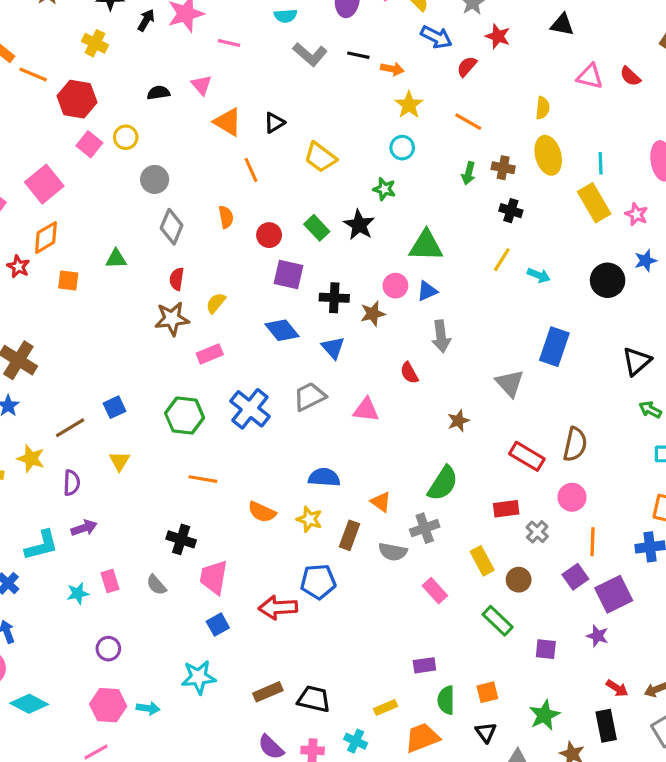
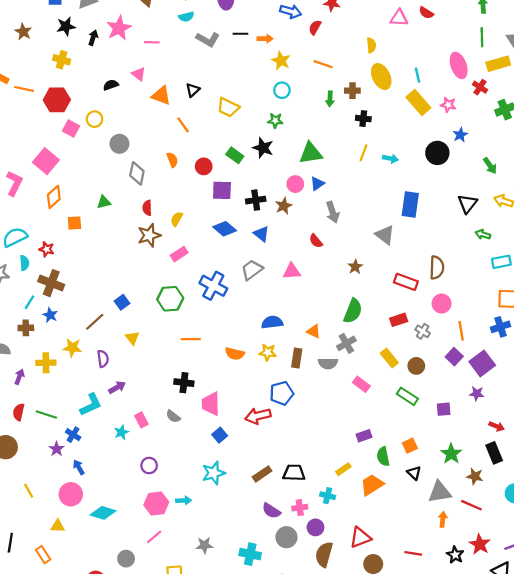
red star: (18, 267) -> (47, 249), moved

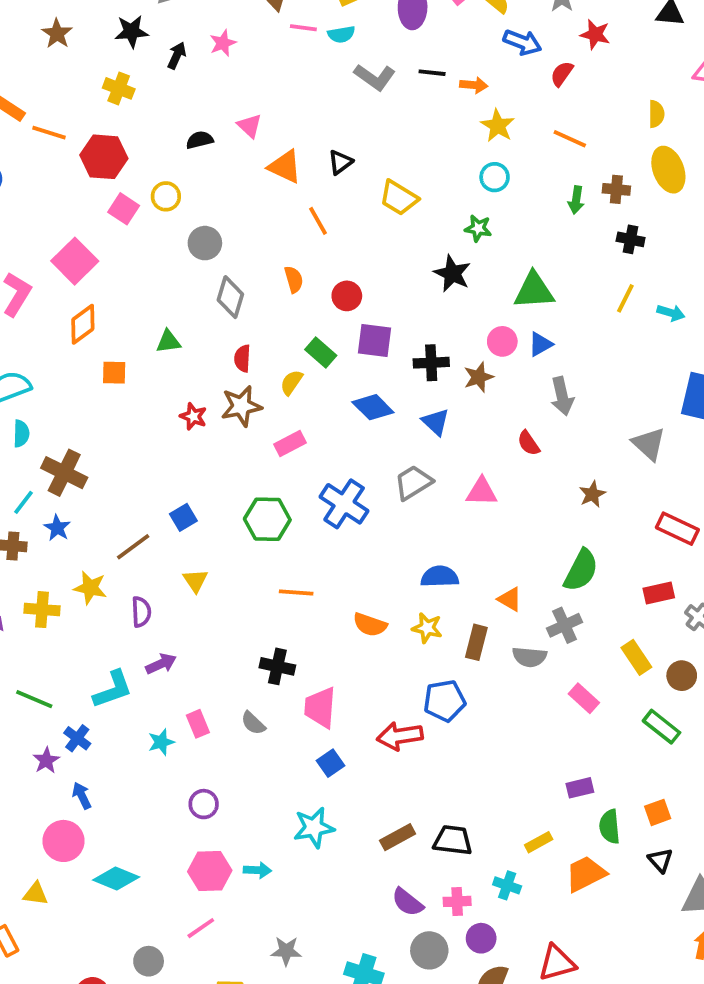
pink star: (119, 28) -> (223, 43), size x0.6
pink line: (152, 42) -> (303, 28), moved
green rectangle: (235, 155) -> (321, 353), moved
red star: (47, 249) -> (193, 416), moved

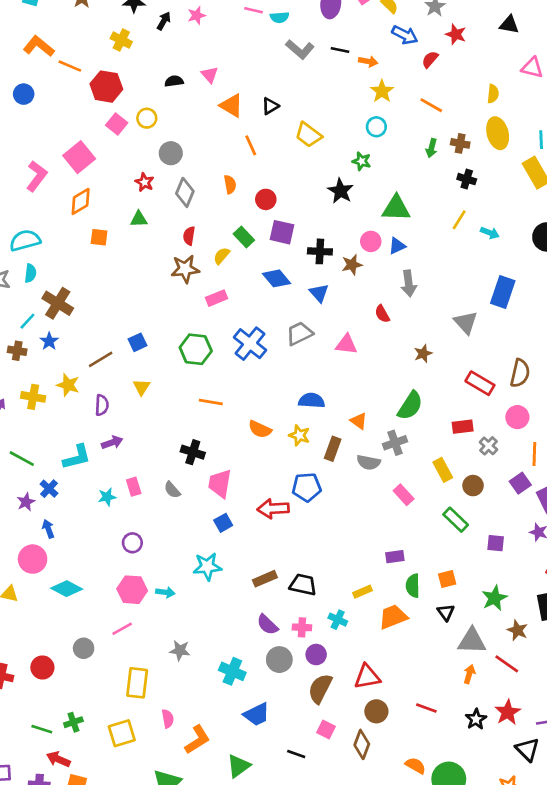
red star: (193, 416) -> (145, 182), moved

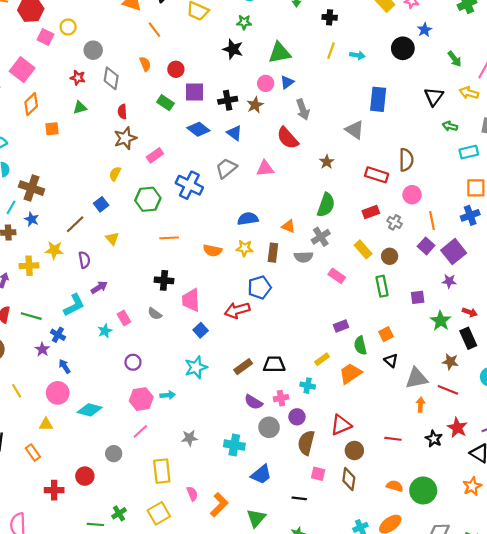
yellow semicircle: (222, 256) -> (115, 174), moved
red semicircle: (382, 314) -> (288, 138), size x1.6
green rectangle: (456, 520) -> (382, 286), turned 48
green star: (494, 598) -> (441, 321), moved

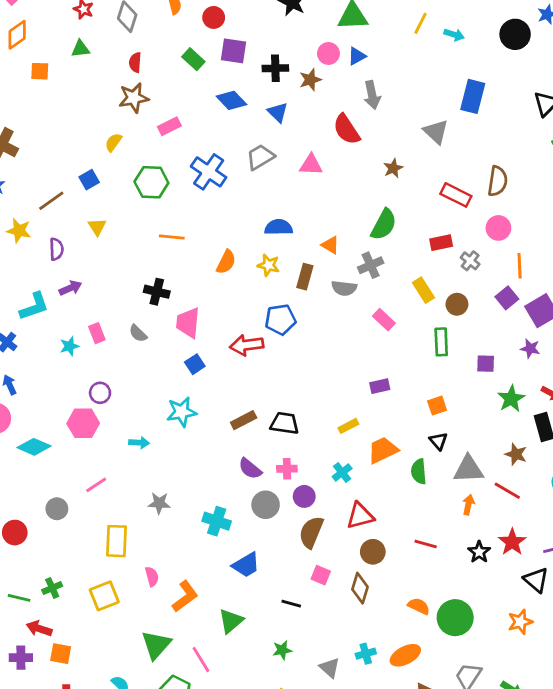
orange semicircle: (212, 250) -> (226, 262), turned -84
green semicircle: (360, 345) -> (419, 471), moved
cyan cross: (308, 386) -> (342, 472), moved, turned 32
pink hexagon: (141, 399) -> (83, 423), moved

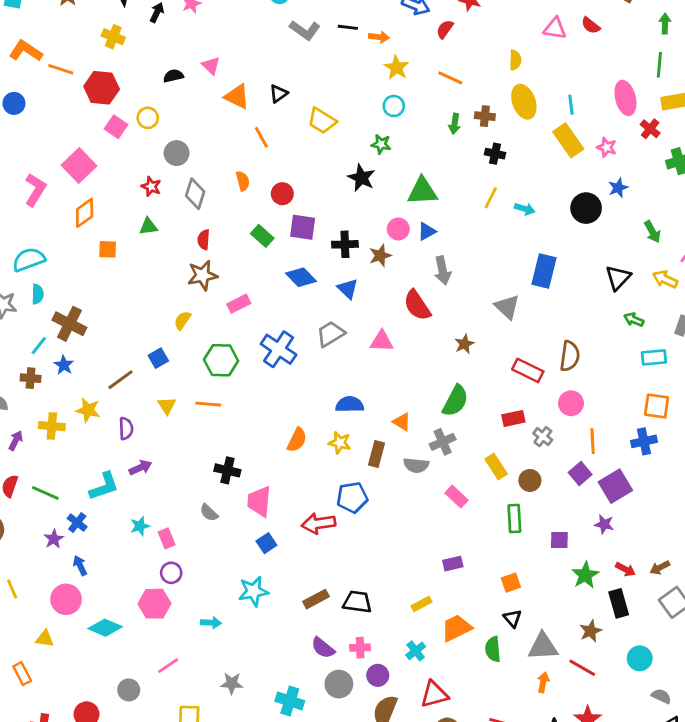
orange line: (172, 237) -> (208, 404), moved
pink rectangle: (97, 333) -> (167, 538), moved
brown star: (516, 454) -> (591, 631), turned 30

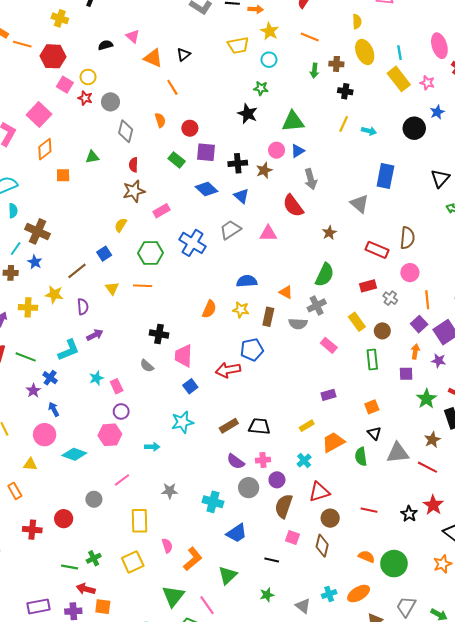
yellow trapezoid: (322, 121) -> (238, 45), moved, turned -40
red star: (151, 186) -> (85, 98), moved
orange arrow: (543, 682) -> (415, 352), moved

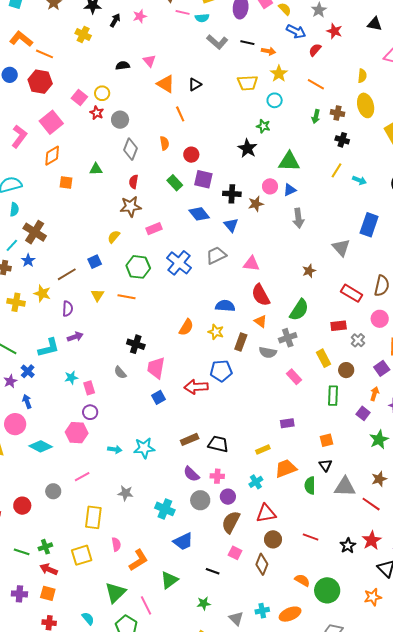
red hexagon: (53, 56) -> (40, 82), moved
red semicircle: (293, 206) -> (261, 295), moved
purple square: (406, 374) -> (363, 413), turned 32
cyan star: (182, 422) -> (144, 448), moved
red arrow: (86, 589) -> (49, 569), moved

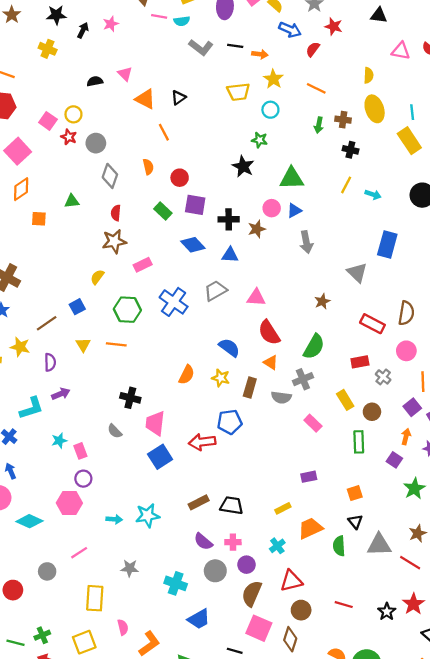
blue triangle: (231, 225) -> (230, 255), turned -42
blue semicircle: (225, 306) -> (229, 347), turned 36
blue square: (158, 397) -> (160, 457), size x1.5
pink square: (235, 553) -> (259, 628), size x1.6

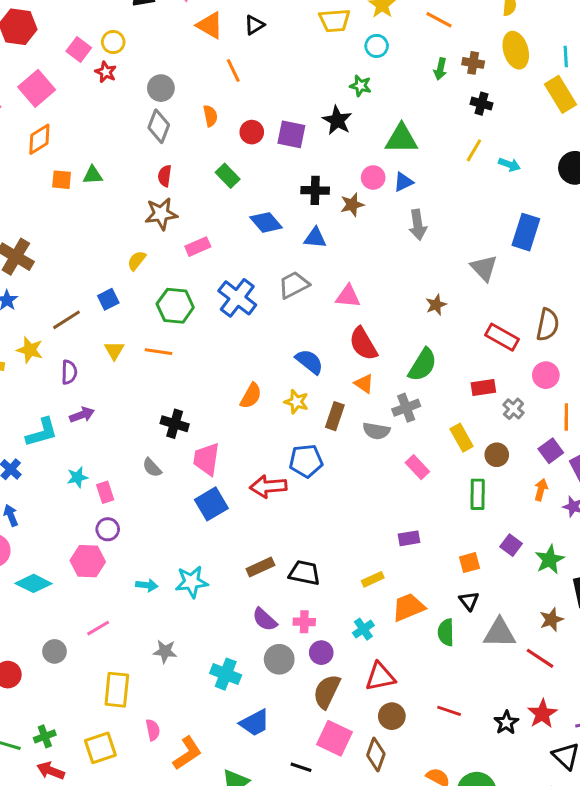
gray circle: (96, 143) -> (161, 88), moved
green triangle: (72, 201) -> (93, 175), moved
purple square: (195, 205) -> (291, 134), moved
purple square: (394, 460) -> (511, 545), moved

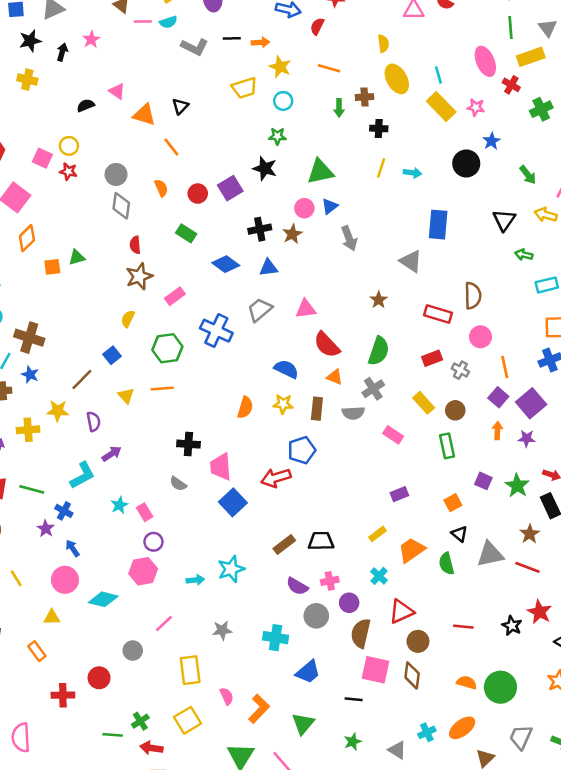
purple square: (291, 134) -> (230, 188), turned -30

